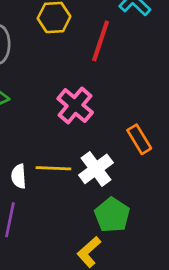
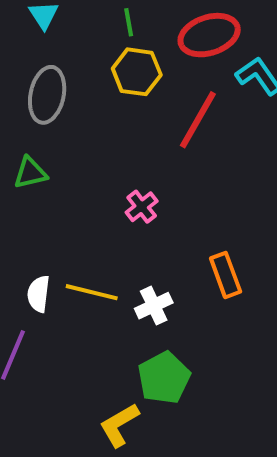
pink cross: (75, 105) -> (142, 207), size x0.6
white cross: (96, 169) -> (154, 306), size x0.7

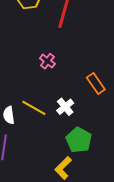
yellow line: (92, 292) -> (34, 108), turned 30

